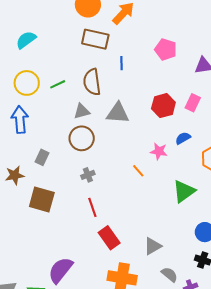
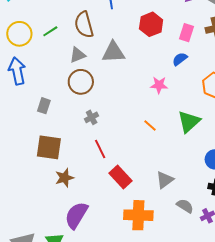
red hexagon: (163, 106) -> (151, 24), moved
blue semicircle: (183, 138) -> (180, 59), moved
orange line: (138, 171) -> (150, 126), moved
brown star: (15, 175) -> (64, 178), moved

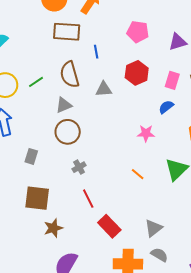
gray triangle: (113, 52) -> (104, 89), moved, size x0.7
gray semicircle: (185, 206) -> (159, 255), moved

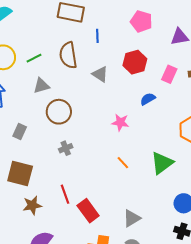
gray triangle: (104, 89) -> (100, 74), turned 30
gray triangle: (64, 105) -> (41, 86), moved
blue semicircle: (166, 107) -> (148, 99), moved
pink star: (146, 133) -> (120, 122), moved
red line: (88, 199) -> (65, 194), moved

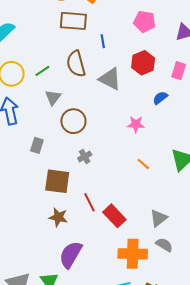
gray triangle: (100, 74) -> (110, 79), size x1.4
gray triangle: (41, 86) -> (53, 97), turned -30
brown square: (20, 174) -> (57, 181), moved
brown star: (32, 205) -> (58, 217), turned 30

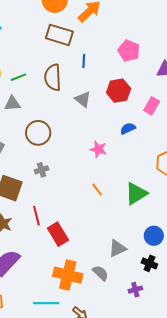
gray triangle: (110, 79) -> (83, 99), size x0.7
gray triangle: (53, 97) -> (12, 104), moved, turned 36
gray triangle: (159, 218) -> (117, 248), moved

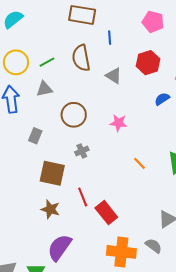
pink star: (98, 149) -> (119, 123), moved

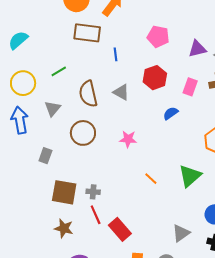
brown semicircle: (81, 58) -> (88, 94), moved
green line: (47, 62) -> (59, 71), moved
gray triangle: (44, 89) -> (53, 109), turned -36
gray cross: (82, 151) -> (93, 192), moved, turned 32

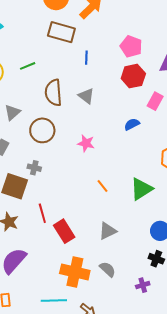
red hexagon: (155, 78) -> (133, 76), moved
gray triangle: (53, 109) -> (12, 112), moved
gray cross: (93, 192) -> (34, 168), moved
gray triangle: (181, 233) -> (108, 231), moved

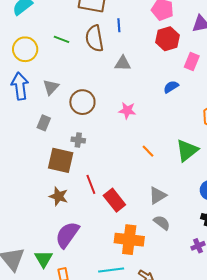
green line: (28, 66) -> (61, 39), turned 49
brown semicircle: (53, 93) -> (94, 38), moved
gray triangle: (86, 96) -> (123, 63), turned -30
gray semicircle: (107, 269) -> (162, 223), moved

